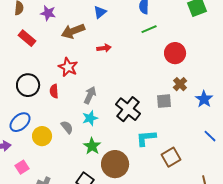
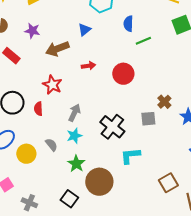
green line: (149, 29) -> (143, 41), moved
red circle: (175, 53) -> (123, 74), moved
brown square: (171, 157) -> (168, 183), moved

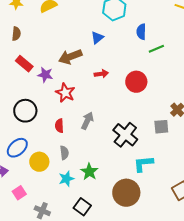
purple star: (32, 31) -> (45, 75), moved
red semicircle: (38, 109) -> (59, 126), moved
cyan star: (74, 136) -> (66, 179), moved
gray semicircle: (51, 145) -> (64, 153), turned 32
brown circle: (99, 182) -> (126, 193), moved

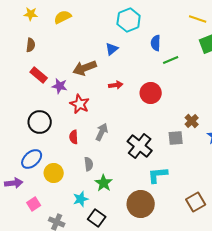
gray semicircle: (64, 153) -> (89, 164), moved
cyan star: (66, 179) -> (81, 199), moved

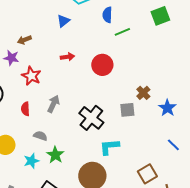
brown arrow: (85, 68) -> (24, 40), moved, size x0.6
gray semicircle: (89, 164) -> (40, 136), turned -64
cyan star: (81, 199) -> (31, 161), moved

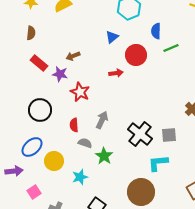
red circle: (102, 65) -> (136, 55), moved
gray square: (127, 110) -> (169, 135), moved
gray semicircle: (40, 136) -> (85, 143), moved
green star: (55, 155) -> (104, 156), moved

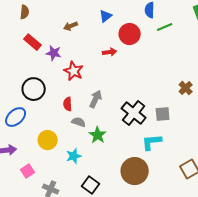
brown arrow: (73, 56) -> (71, 26), moved
blue ellipse: (32, 147) -> (16, 117), moved

